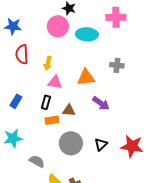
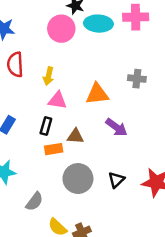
cyan ellipse: (87, 34) -> (98, 24), moved
gray semicircle: (37, 161) -> (34, 202), turned 98

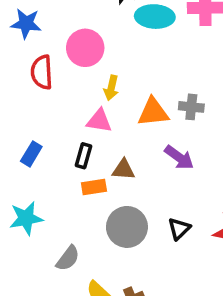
pink circle: (61, 29) -> (85, 48), moved
yellow arrow: (49, 76) -> (111, 88), moved
gray cross: (137, 79) -> (191, 107), moved

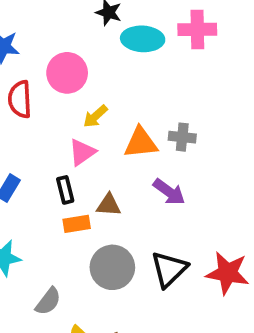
yellow arrow: (111, 88) -> (95, 116), turned 35
pink triangle: (99, 121) -> (82, 152), turned -44
black rectangle: (83, 156) -> (65, 190), turned -30
black triangle: (179, 229) -> (169, 269), size x1.5

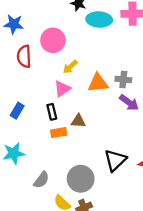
purple arrow: (169, 192) -> (129, 103), moved
gray circle: (112, 267) -> (81, 179), moved

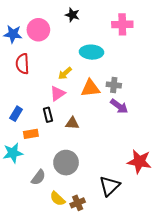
cyan ellipse: (99, 19) -> (92, 52), moved
pink circle: (53, 40) -> (38, 30), moved
orange rectangle: (59, 133) -> (31, 134), moved
black triangle: (115, 160) -> (110, 186), moved
gray circle: (81, 179) -> (66, 163), moved

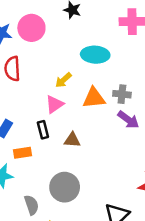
gray semicircle: (38, 177) -> (31, 205), turned -56

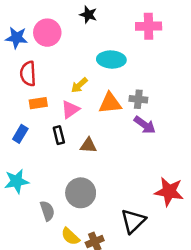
orange rectangle: (23, 153) -> (38, 103), moved

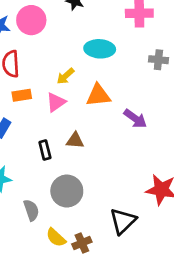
gray cross: (138, 99) -> (158, 60), moved
black rectangle: (59, 135) -> (45, 150), moved

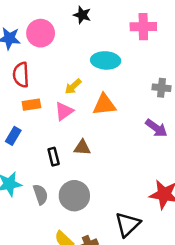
gray cross: (158, 60) -> (161, 88), moved
purple arrow: (135, 119) -> (156, 128), moved
gray semicircle: (31, 210) -> (41, 194), moved

